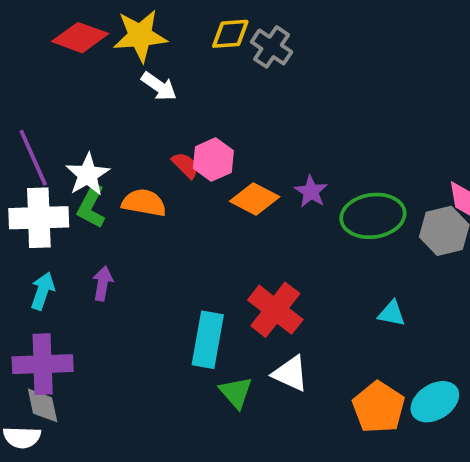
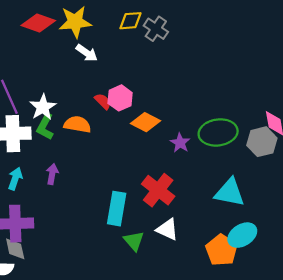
purple star: (311, 191) -> (180, 143), moved
cyan triangle: (392, 313) -> (230, 192), size x1.8
cyan ellipse: (435, 402) -> (242, 235), moved

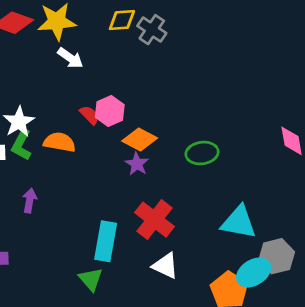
green ellipse: (218, 132) -> (202, 153), moved, size x0.7
gray hexagon: (262, 142) -> (277, 256), moved
purple star: (180, 143) -> (137, 164), moved
green triangle: (134, 241) -> (91, 279), moved

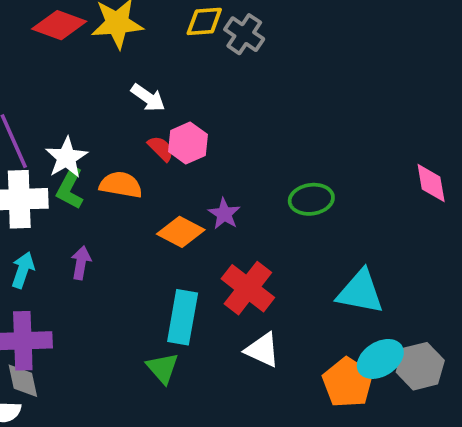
white arrow: (70, 58) -> (148, 98), moved
orange diamond: (140, 139) -> (181, 232), moved
gray hexagon: (277, 256) -> (420, 366), moved

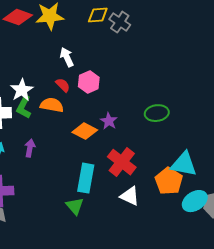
white arrow: (148, 98) -> (67, 57), turned -150
red semicircle: (161, 148) -> (63, 85), moved
orange pentagon: (348, 383) -> (169, 181), moved

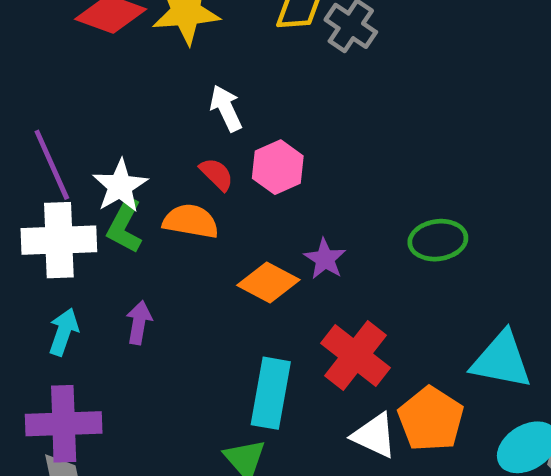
orange pentagon: (169, 181) -> (431, 419), moved

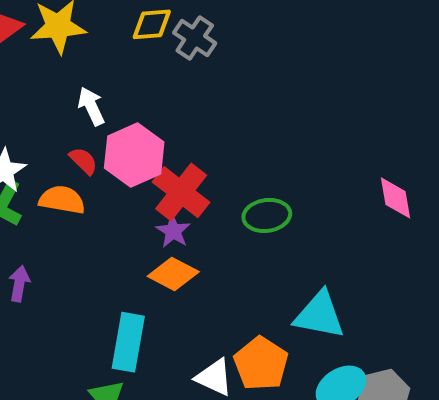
pink hexagon: (278, 167) -> (134, 155), size x1.4
orange diamond: (268, 282) -> (173, 274), moved
red cross: (355, 355) -> (181, 192), moved

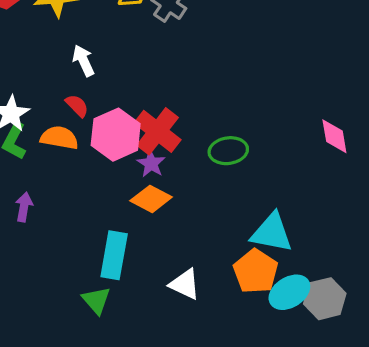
pink hexagon: (134, 155) -> (116, 135), moved
orange pentagon: (261, 364) -> (256, 271), moved

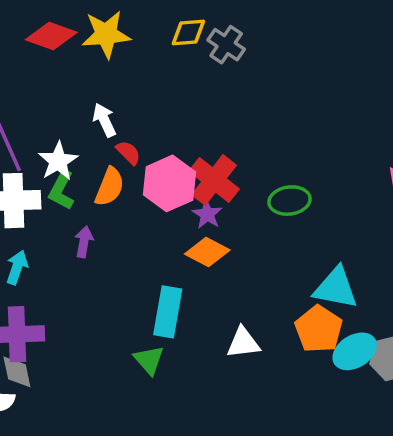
white arrow: (83, 61) -> (104, 120), moved
orange semicircle: (59, 138) -> (110, 187), turned 102
purple arrow: (24, 207) -> (84, 242), moved
white triangle: (185, 284) -> (243, 343), turned -32

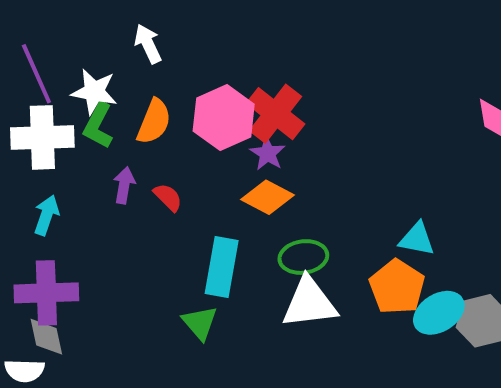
red semicircle: (128, 153) -> (168, 197), moved
white star: (58, 161) -> (94, 92), turned -30
green ellipse: (289, 201) -> (303, 257), moved
cyan triangle: (336, 288) -> (417, 239), size x0.7
white triangle: (243, 343) -> (309, 303), size x1.4

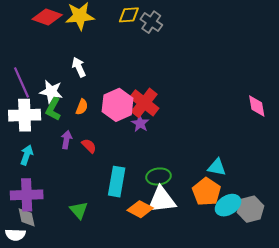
orange semicircle: (154, 122) -> (82, 107), size x0.7
orange diamond: (268, 197) -> (140, 209), moved
green triangle: (200, 323) -> (79, 210), moved

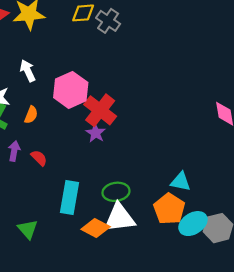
pink hexagon: (118, 105) -> (71, 90), moved

